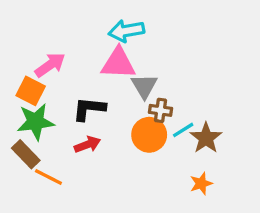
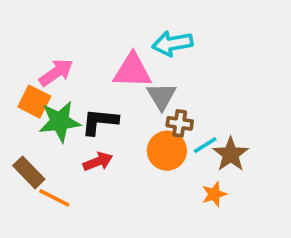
cyan arrow: (126, 31) -> (172, 43), moved
green star: (35, 122) -> (60, 122), moved
orange star: (201, 183) -> (214, 194), moved

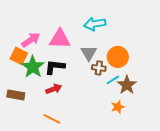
pink triangle: (132, 71) -> (60, 39), moved
green star: (60, 122) -> (33, 67), turned -30
orange circle: (167, 151) -> (118, 57), moved
brown rectangle: (29, 172) -> (16, 95), turned -36
orange line: (54, 198) -> (52, 119), moved

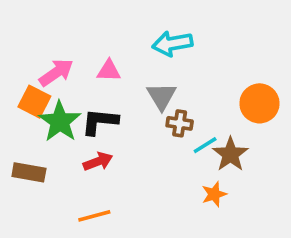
pink triangle: (60, 39) -> (109, 71), size x0.6
orange circle: (118, 57) -> (259, 103), moved
orange line: (52, 119) -> (94, 216), turned -42

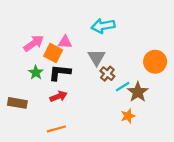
orange square: (34, 102) -> (53, 53), moved
green star: (60, 122) -> (36, 73), size x0.6
brown cross: (180, 123) -> (107, 74), turned 32

